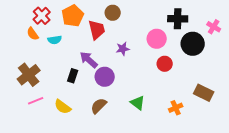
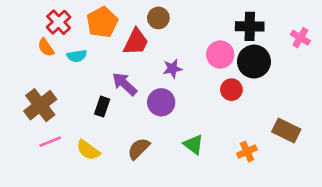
red trapezoid: (97, 30) -> (136, 42), turned 40
black circle: (193, 44) -> (254, 62), moved
purple circle: (105, 77) -> (161, 102), moved

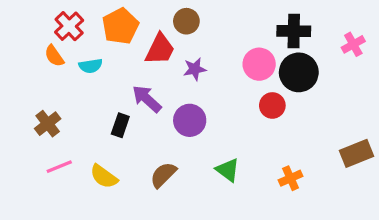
pink cross: (300, 38) -> (353, 44), turned 30
purple star: (172, 69) -> (195, 69), moved
brown cross: (40, 105) -> (48, 124), size x0.7
brown rectangle: (286, 130) -> (357, 153), moved, turned -48

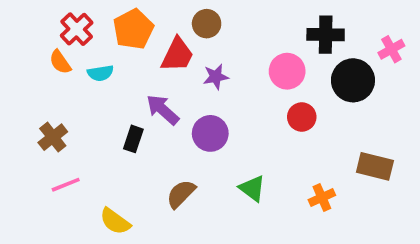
black circle: (299, 72) -> (353, 80), moved
brown rectangle: (357, 153) -> (375, 166), moved, turned 36
yellow semicircle: (104, 177) -> (115, 221), moved

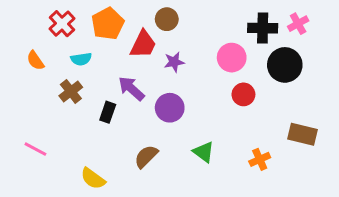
pink cross: (391, 49) -> (298, 24), moved
orange semicircle: (60, 62) -> (35, 61), moved
brown cross: (53, 137) -> (71, 91), moved
pink line: (66, 185) -> (35, 149), moved, turned 50

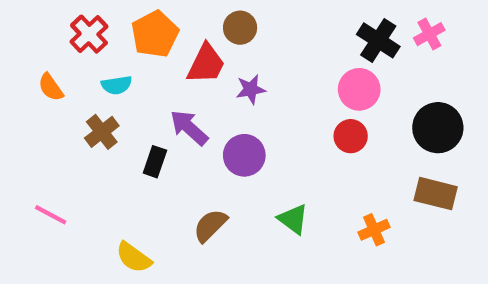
black cross: (263, 28) -> (378, 40), turned 32
pink circle: (232, 58) -> (359, 89), moved
black circle: (285, 65) -> (438, 128), moved

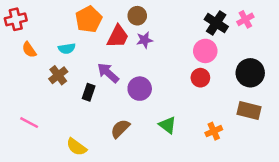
red cross: (89, 34) -> (16, 19), moved, turned 30
purple star: (251, 89) -> (145, 40), moved

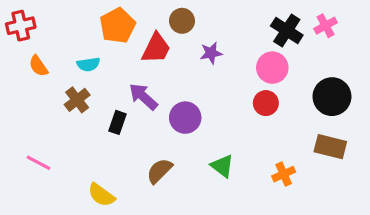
purple star: (145, 40) -> (211, 53), moved

